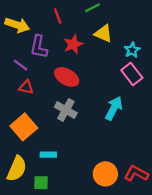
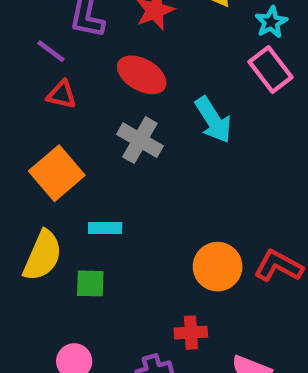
cyan arrow: (114, 108) -> (213, 120), moved, turned 120

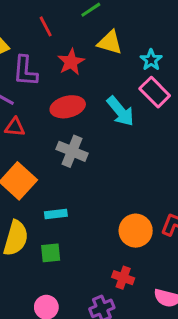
red ellipse: (142, 75) -> (68, 107), turned -36
cyan arrow: (213, 120) -> (120, 111), moved
red cross: (191, 333) -> (123, 278), turned 30

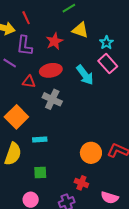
red line: (46, 26) -> (26, 18), moved
red triangle: (15, 127) -> (29, 82), moved
green square: (51, 253) -> (40, 173), moved

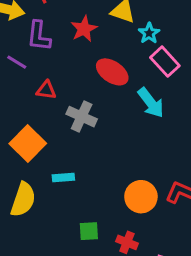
cyan star: (106, 43) -> (149, 33), moved
red ellipse: (51, 70) -> (112, 72), moved, turned 45
cyan arrow: (85, 75) -> (151, 103), moved
green square: (40, 173) -> (89, 231), moved

